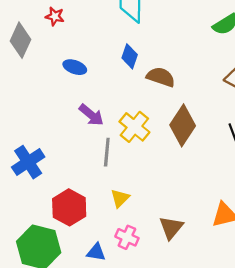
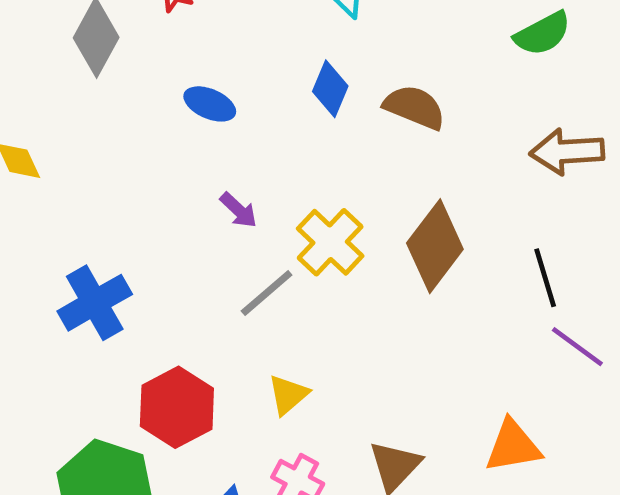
brown semicircle: (161, 77) -> (415, 107), moved
purple arrow: (91, 115) -> (238, 210), size x0.7
gray line: (107, 152) -> (267, 293), turned 40

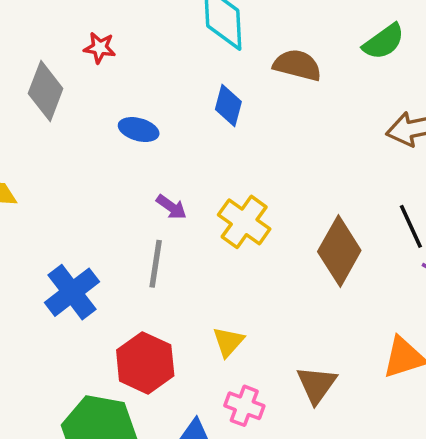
brown semicircle: (415, 107) -> (297, 65), moved
brown diamond: (435, 246) -> (339, 251), moved
gray line: (267, 293) -> (156, 264), moved, turned -33

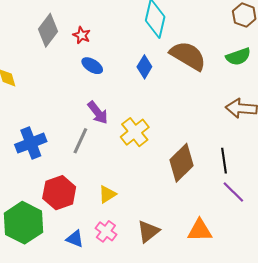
red star: (100, 48) -> (82, 35), moved
brown semicircle: (297, 65) -> (188, 56), size x1.4
purple arrow: (171, 207) -> (98, 113), size x1.4

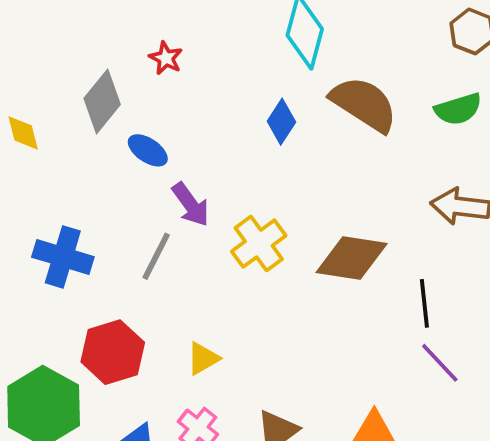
gray diamond: (48, 30) -> (102, 101), moved
blue ellipse: (92, 66) -> (148, 150), moved
blue cross: (31, 143) -> (63, 257), turned 36
brown diamond: (181, 163) -> (352, 258), moved, turned 51

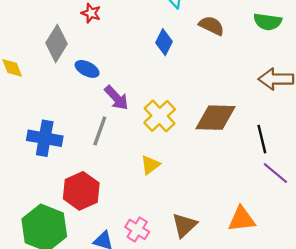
brown semicircle: (364, 104) -> (212, 26), size x0.6
green semicircle: (458, 109) -> (268, 22), turned 32
yellow triangle: (203, 358) -> (150, 165), moved

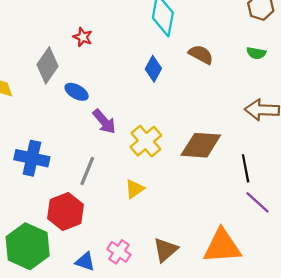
green semicircle: (268, 22) -> (256, 53), size x0.7
gray line: (100, 131) -> (87, 171), moved
orange triangle: (242, 219) -> (222, 246), size x1.4

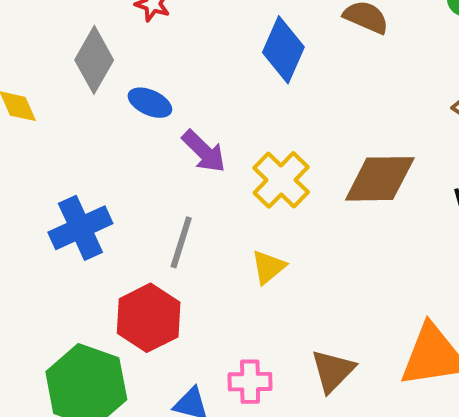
blue diamond: (153, 69) -> (283, 50), size x1.4
blue cross: (32, 158) -> (80, 228), turned -32
pink cross: (119, 252) -> (250, 382), turned -30

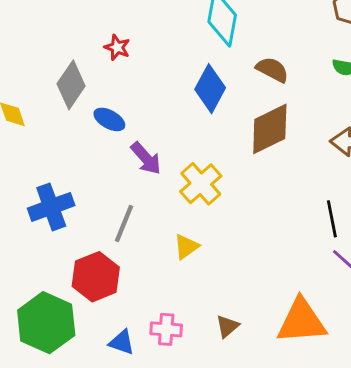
brown diamond: (380, 179) -> (270, 129), moved, turned -30
brown triangle: (333, 371) -> (227, 326), size x0.7

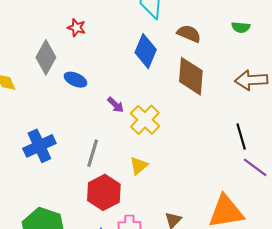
brown diamond: (270, 129) -> (191, 76), turned -54
purple arrow: (146, 158) -> (116, 105), moved, size x0.7
red hexagon: (96, 277) -> (104, 192), moved

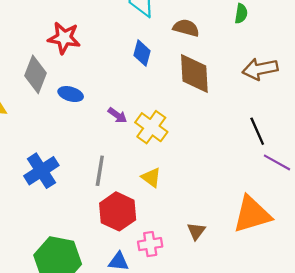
green semicircle: (241, 27) -> (241, 14), turned -78
red star: (76, 28) -> (64, 38), size x1.6
blue diamond: (146, 51) -> (142, 53), size x0.7
yellow triangle: (139, 166) -> (151, 178), turned -36

